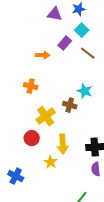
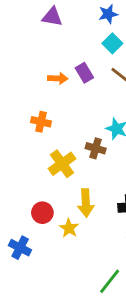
purple triangle: (55, 14) -> (52, 17), moved
purple rectangle: (65, 43) -> (84, 73), moved, turned -72
red circle: (32, 138) -> (42, 213), moved

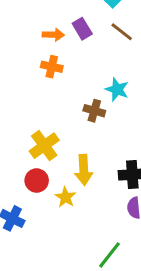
orange cross: (41, 122) -> (52, 67), moved
yellow cross: (62, 164) -> (44, 146), moved

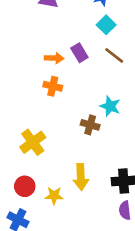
yellow cross: (44, 146) -> (33, 142), moved
red circle: (37, 181) -> (25, 186), moved
yellow star: (65, 197) -> (54, 196), moved, turned -30

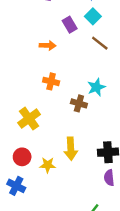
purple rectangle: (79, 53) -> (70, 25), moved
orange cross: (53, 86) -> (51, 81), moved
cyan star: (110, 106) -> (96, 87), turned 30

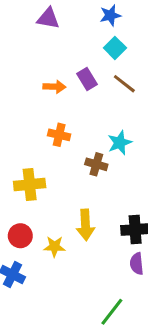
purple rectangle: (70, 25) -> (87, 79), moved
yellow cross: (29, 119) -> (30, 185), turned 30

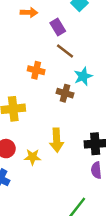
brown line: (124, 84) -> (65, 51), moved
orange arrow: (54, 87) -> (29, 12), moved

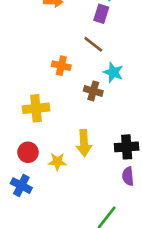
purple rectangle: (58, 27) -> (101, 14), moved, turned 49
cyan star: (83, 76) -> (113, 72), turned -30

